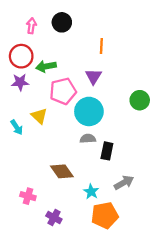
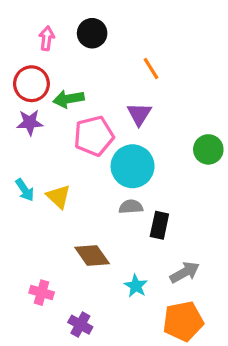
orange line: (101, 46) -> (151, 69), turned -35
yellow triangle: (39, 116) -> (58, 197), moved
orange pentagon: (105, 215) -> (183, 321), moved

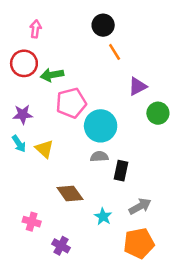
black circle: (92, 33) -> (103, 25), moved
purple triangle: (139, 114) -> (138, 86), moved, turned 30
purple star: (30, 122) -> (23, 114), moved

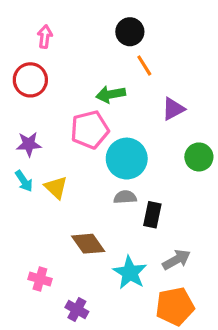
green arrow: (52, 75) -> (111, 94), moved
green circle: (158, 113) -> (199, 157), moved
cyan star: (103, 216) -> (130, 273), size x1.5

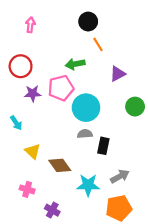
red circle: (30, 80) -> (21, 66), moved
purple star: (29, 144) -> (33, 93), moved
yellow triangle: (56, 187) -> (33, 151), moved
cyan star: (130, 273) -> (88, 185), turned -30

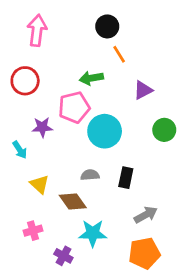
pink arrow: (30, 25) -> (37, 30), size x1.6
purple star: (33, 93) -> (42, 127), moved
gray semicircle: (85, 134) -> (90, 175), moved
cyan star: (88, 185) -> (93, 233), moved
pink cross: (27, 189) -> (33, 231), turned -32

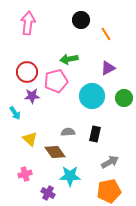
orange line: (119, 54) -> (106, 34), moved
red circle: (25, 81) -> (27, 72), moved
cyan circle: (105, 131) -> (92, 96), moved

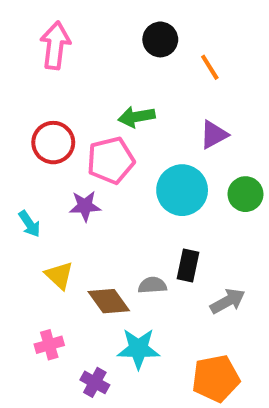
purple star: (32, 96) -> (85, 206), moved
gray semicircle: (68, 132) -> (152, 285), moved
gray arrow: (110, 162) -> (228, 301), moved

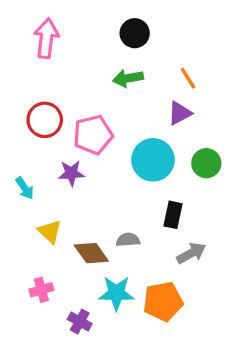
orange line: (210, 67) -> (188, 78), moved
green arrow: (136, 117) -> (128, 78), moved
black rectangle: (188, 265) -> (173, 215), moved
orange pentagon: (216, 378) -> (163, 301), moved

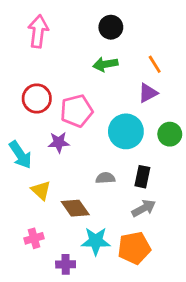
cyan arrow: (25, 188) -> (20, 155), size x1.5
gray semicircle: (128, 240) -> (105, 178), moved
gray arrow: (191, 253) -> (144, 208), moved
purple cross: (80, 321) -> (66, 264), turned -30

